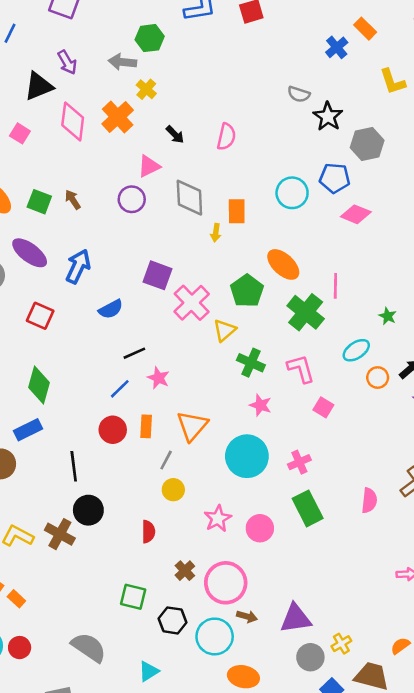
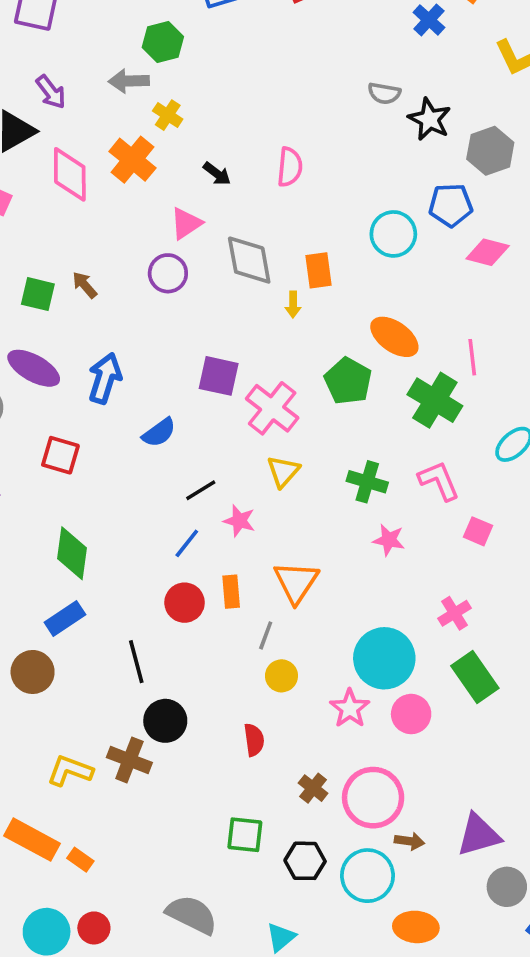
yellow triangle: (225, 330) -> (283, 471), moved
cyan circle: (247, 456) -> (384, 658), moved

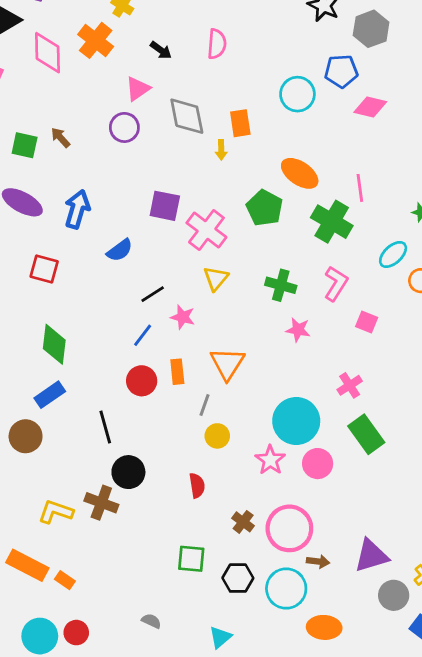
pink L-shape: (439, 481) -> (336, 284), turned 56
gray semicircle: (192, 915) -> (151, 621), size x0.5

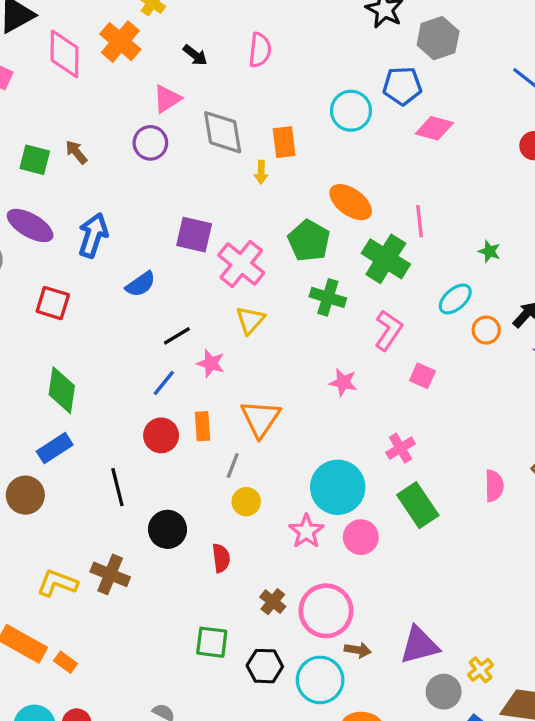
green cross: (281, 285) -> (328, 297), moved
black circle: (128, 472) -> (168, 529), moved

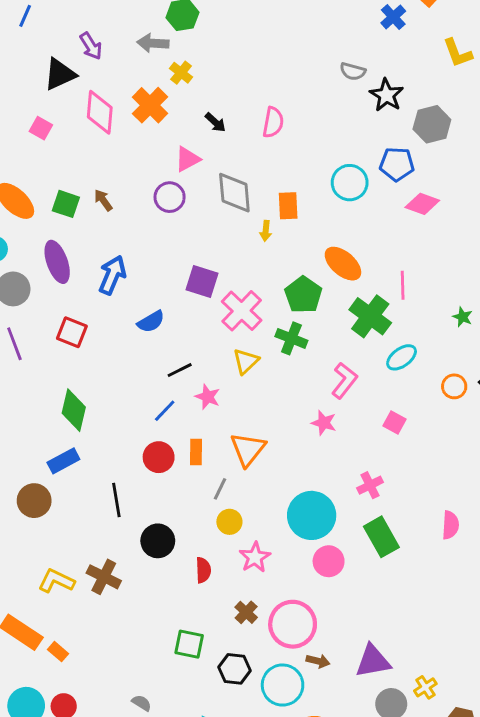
purple ellipse: (30, 225) -> (57, 262), turned 36
green cross: (328, 297) -> (291, 338), moved
cyan ellipse: (455, 299) -> (402, 357), moved
pink L-shape: (388, 330) -> (344, 380), moved
pink star: (306, 531) -> (255, 557), moved

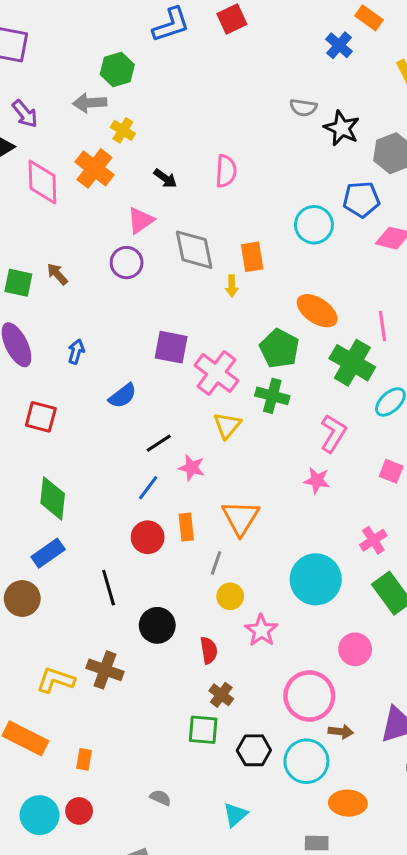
blue arrow: (112, 275) -> (76, 352), size x0.6
pink circle: (329, 561) -> (355, 649), moved
brown cross: (246, 612) -> (221, 695), moved
orange rectangle: (58, 652) -> (84, 759), moved, turned 66

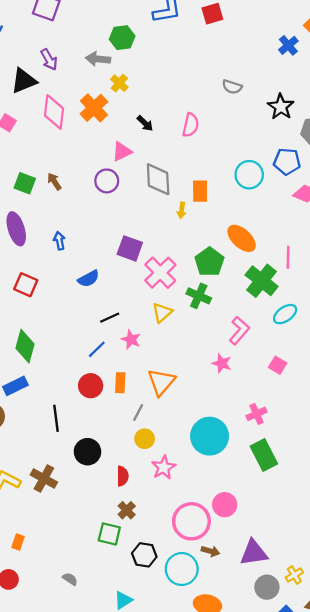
gray semicircle: (303, 108) -> (232, 87), moved
blue arrow: (76, 352) -> (59, 241), turned -36
pink circle: (355, 649) -> (225, 505), moved

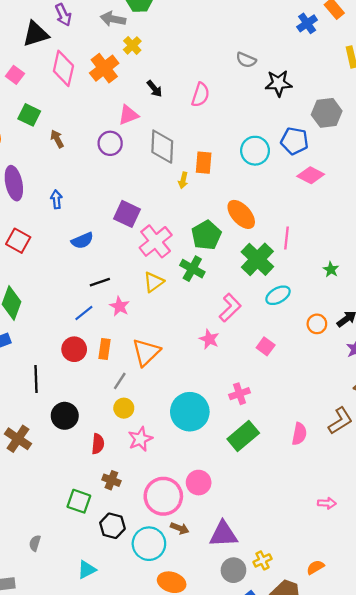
black star: (281, 107) -> (279, 83), moved, turned 30
green square: (25, 183) -> (29, 115), moved
green rectangle: (264, 455) -> (243, 436), turned 72
brown cross: (127, 510) -> (111, 480), moved, turned -30
gray semicircle: (70, 579) -> (35, 543), turned -112

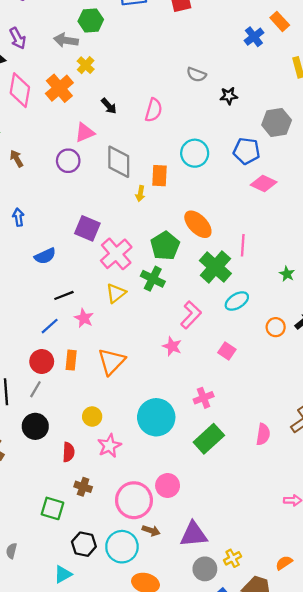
black star: (279, 83) -> (229, 96), size x0.7
cyan circle: (255, 151) -> (195, 153), moved
gray line: (120, 381) -> (35, 389), moved
black hexagon: (112, 526) -> (84, 544), moved

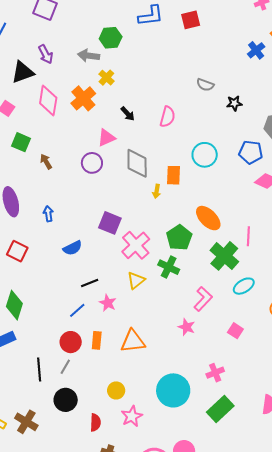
orange triangle: (111, 362) -> (133, 341), turned 40

